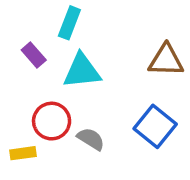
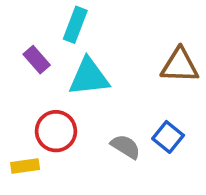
blue square: (155, 126) -> (168, 137), size x0.7
gray semicircle: (91, 139) -> (126, 147), moved

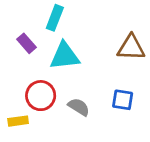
blue square: (168, 137) -> (123, 100), turned -30
gray semicircle: (126, 147) -> (79, 107), moved

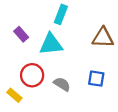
cyan rectangle: (55, 18) -> (61, 14), moved
yellow rectangle: (18, 121) -> (14, 95), turned 48

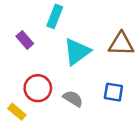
cyan rectangle: (61, 14) -> (55, 16), moved
cyan triangle: (51, 44) -> (77, 52), moved, turned -30

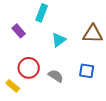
cyan triangle: (77, 52) -> (59, 40), size x0.7

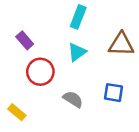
cyan rectangle: (42, 13) -> (78, 17), moved
red circle: (29, 68) -> (40, 72), moved

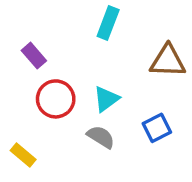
cyan triangle: (77, 52) -> (106, 99), moved
blue square: (113, 93) -> (157, 128), turned -36

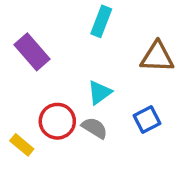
purple rectangle: (34, 56) -> (32, 52), size x1.5
red circle: (56, 99) -> (57, 121), moved

